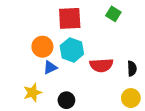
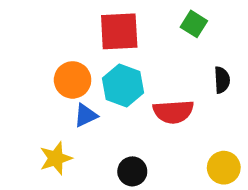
black semicircle: (132, 69) -> (222, 80), moved
black circle: (66, 100) -> (132, 171), moved

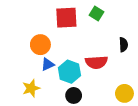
green square: (194, 24) -> (96, 13), moved
cyan hexagon: (123, 86) -> (69, 72), moved

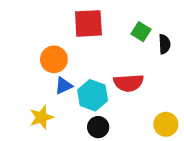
green square: (96, 13) -> (141, 32), moved
black semicircle: (123, 45) -> (164, 44), moved

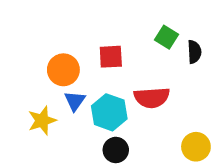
red square: (88, 23) -> (111, 57), moved, size x0.7
blue triangle: (64, 86) -> (75, 101), turned -30
yellow star: (41, 117) -> (42, 121), moved

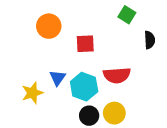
green square: (167, 37) -> (127, 15), moved
orange circle: (63, 70) -> (49, 26), moved
yellow circle: (196, 147) -> (114, 113), moved

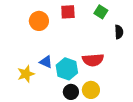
red square: (85, 44) -> (68, 12), moved
blue triangle: (58, 78) -> (46, 62), turned -40

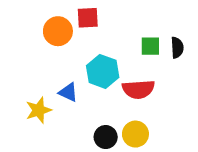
red square: (68, 12) -> (88, 18), moved
green square: (101, 12) -> (150, 46), moved, turned -32
cyan hexagon: (67, 69) -> (103, 71), moved

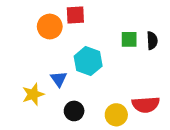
red semicircle: (138, 89) -> (146, 105), moved
blue triangle: (68, 92) -> (59, 79), turned 30
black circle: (106, 137) -> (74, 111), moved

